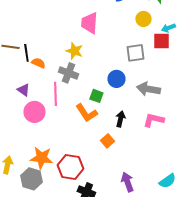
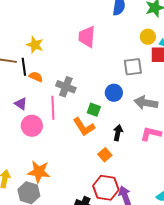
yellow circle: (143, 19) -> (148, 37), moved
yellow star: (74, 51) -> (35, 45), moved
red hexagon: (70, 167) -> (106, 188), moved

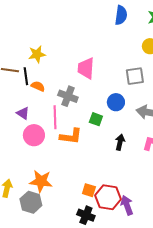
pink trapezoid: (87, 37) -> (86, 68), moved
yellow star: (35, 45) -> (37, 54), turned -30
orange L-shape: (84, 127) -> (71, 136), moved, turned -50
orange square: (105, 155) -> (89, 190), moved, turned -32

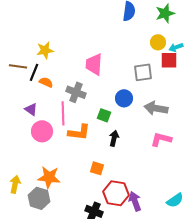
black line: (26, 76) -> (34, 72), turned 30
black arrow: (120, 142) -> (114, 138), moved
orange square: (89, 190) -> (97, 168), moved

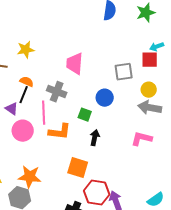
yellow circle: (158, 42) -> (149, 90), moved
black line: (34, 72) -> (24, 95), moved
gray arrow: (156, 108) -> (150, 108), moved
orange square: (97, 168) -> (78, 168), size x1.5

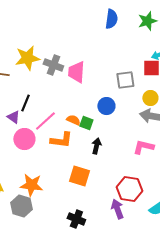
yellow star: (26, 50) -> (27, 58), size x1.4
orange semicircle: (27, 82) -> (73, 120), moved
gray cross: (57, 92) -> (53, 65), moved
pink line: (44, 113) -> (45, 121), turned 50
red hexagon: (97, 193) -> (129, 189), moved

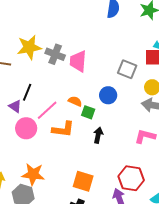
gray square: (125, 80) -> (127, 69), turned 30
orange semicircle: (73, 120) -> (75, 101), moved
orange square: (79, 176) -> (83, 181), moved

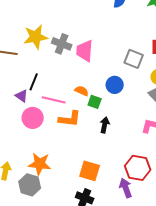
pink line: (47, 110) -> (54, 100), turned 55

